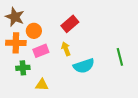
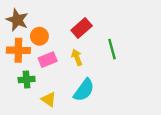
green line: (120, 57) -> (112, 49), moved
cyan semicircle: (84, 66) -> (84, 90), moved, turned -35
yellow triangle: (42, 85) -> (49, 99), turned 32

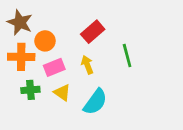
yellow triangle: (49, 99) -> (62, 93), moved

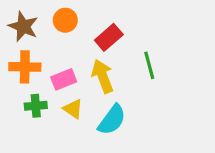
orange circle: (45, 41) -> (65, 20), moved
yellow arrow: (87, 65) -> (103, 76), size x1.5

